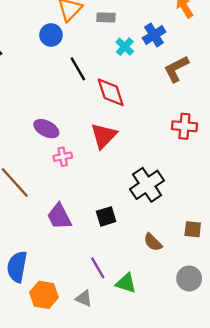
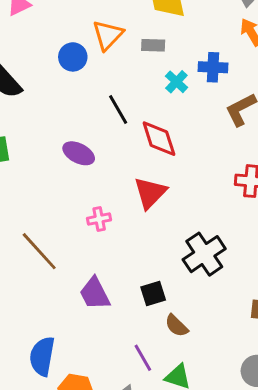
blue circle: (51, 35) -> (73, 57), moved
blue cross: (154, 35) -> (213, 67), turned 35
purple ellipse: (46, 129) -> (79, 153), moved
brown semicircle: (153, 242) -> (176, 326), moved

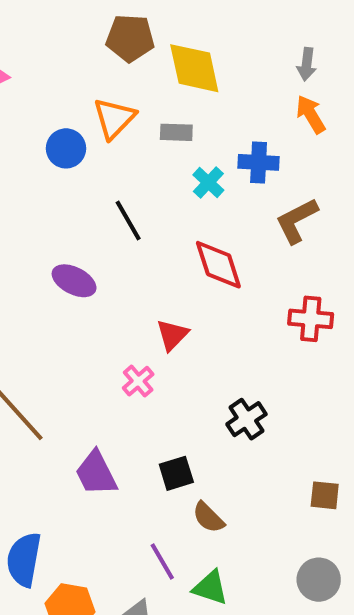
red diamond: (159, 139) -> (218, 265), moved
red triangle: (150, 193) -> (172, 335), size x0.7
pink cross: (99, 219) -> (138, 381), moved, turned -30
black cross: (204, 254) -> (246, 419), size x0.7

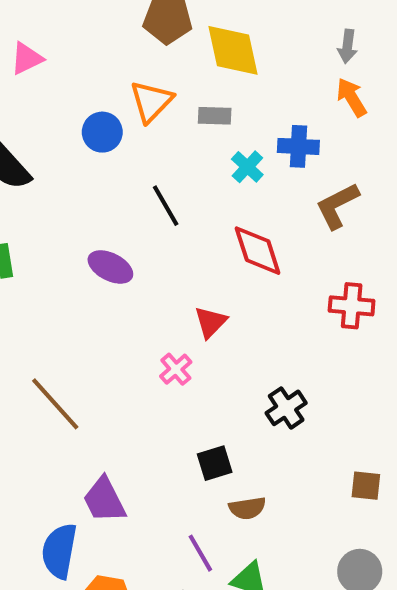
purple trapezoid: (96, 473) -> (104, 500), moved
brown semicircle: (208, 517) -> (247, 508), turned -54

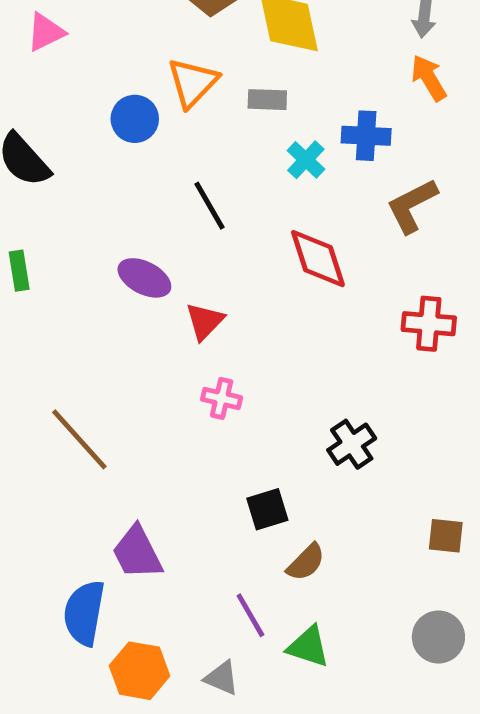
red triangle: (211, 322) -> (205, 321), moved
pink cross: (176, 369) -> (222, 398), turned -36
brown semicircle: (247, 508) -> (306, 562), turned -36

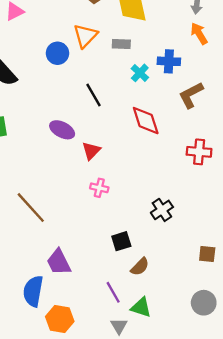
gray triangle: (222, 678) -> (119, 326), moved, turned 36

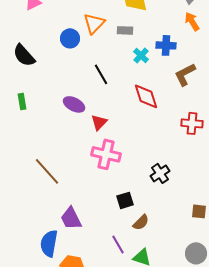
pink cross: (99, 188) -> (106, 154), size x1.8

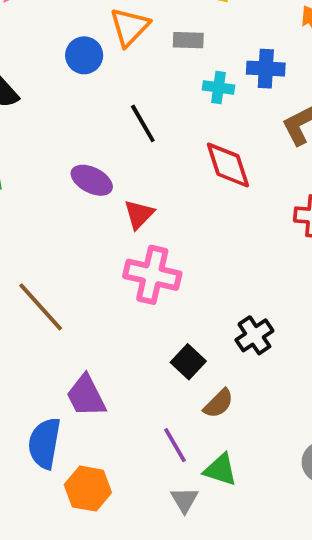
cyan cross: (141, 55) -> (218, 87), turned -35
black cross: (160, 173) -> (254, 335), moved
black square: (125, 200) -> (188, 362), turned -30

